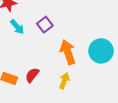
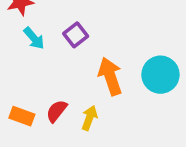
yellow arrow: (64, 81) -> (89, 118), moved

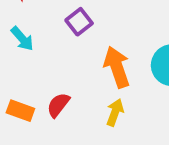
cyan arrow: (34, 38) -> (22, 39), moved
yellow arrow: (89, 118) -> (115, 112), moved

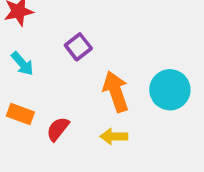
orange rectangle: (20, 111) -> (20, 114), moved
yellow arrow: (115, 112) -> (114, 136), turned -110

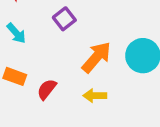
orange arrow: (116, 92) -> (96, 57), turned 60

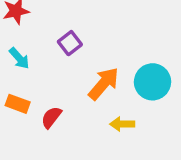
yellow arrow: (95, 96) -> (122, 124), moved

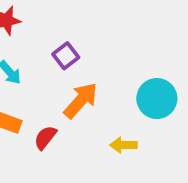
orange arrow: (104, 84) -> (81, 100), moved

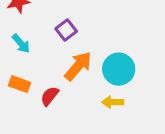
cyan circle: (157, 99) -> (119, 69), moved

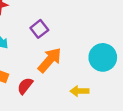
cyan circle: (119, 69) -> (103, 57), moved

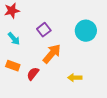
cyan circle: (103, 57) -> (86, 31), moved

